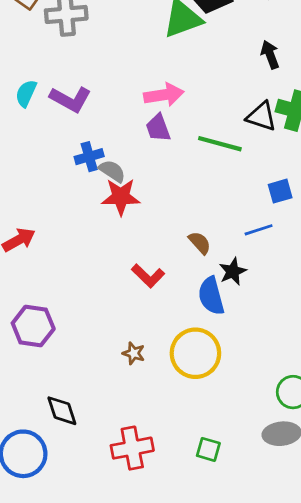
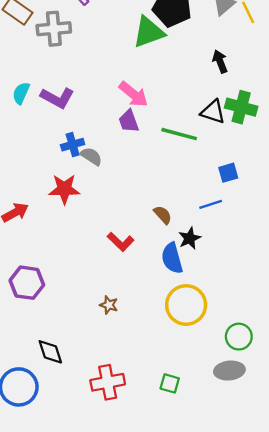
pink arrow: (164, 95) -> (133, 94), turned 48
red star: (121, 197) -> (64, 189), moved
yellow circle: (195, 353) -> (186, 305), moved

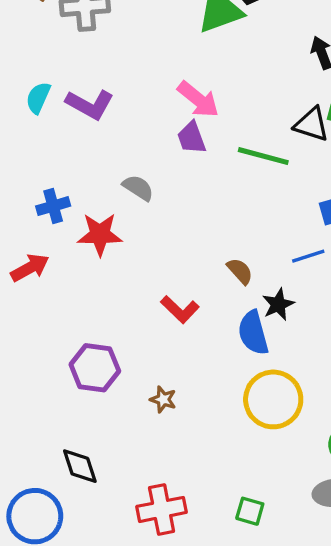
blue cross: (73, 145) -> (53, 206), moved
purple hexagon: (27, 283) -> (95, 368), moved

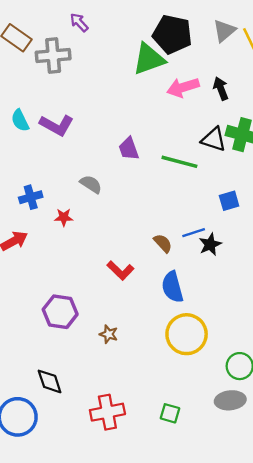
cyan semicircle: (38, 98) -> (20, 120), turned -50
pink arrow: (198, 99) -> (183, 87), moved, turned 124
red star: (100, 234) -> (64, 217), size x0.6
blue line: (308, 256) -> (194, 233), moved
black star: (278, 304) -> (210, 244), moved

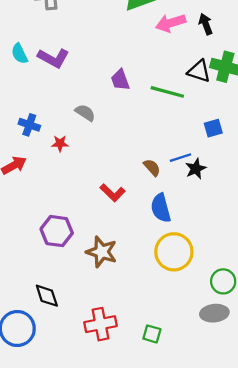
blue cross: (31, 197) -> (29, 125), turned 35
brown star: (109, 334) -> (102, 252), size x1.8
green square: (170, 413) -> (152, 334), moved

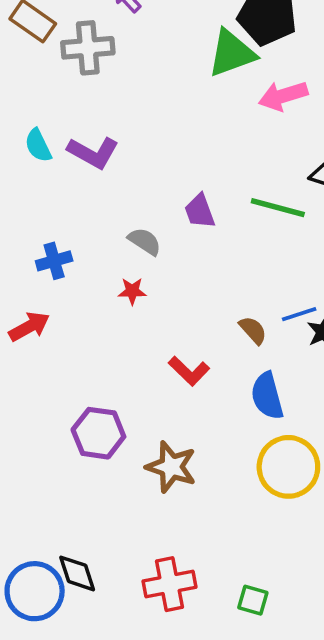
purple trapezoid: (120, 80) -> (200, 211), moved
blue cross: (29, 125) -> (54, 261), turned -35
red star: (60, 143) -> (132, 291), moved
black diamond: (47, 296) -> (77, 573), moved

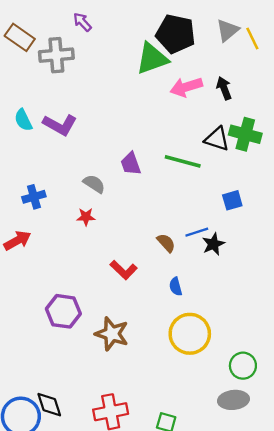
blue semicircle: (267, 396) -> (176, 287), size x0.6

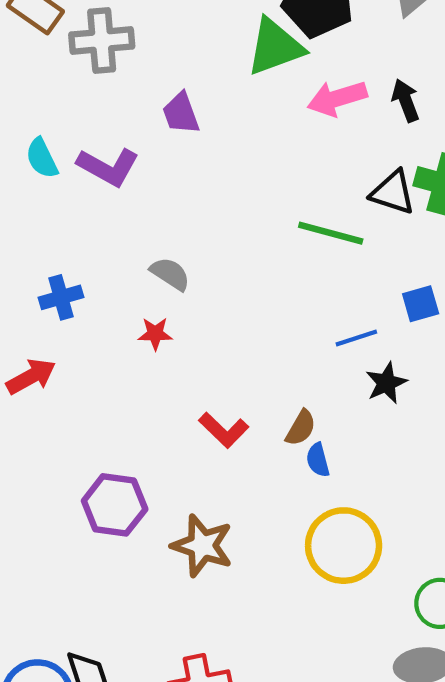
purple trapezoid: (131, 164) -> (181, 113), moved
blue line: (197, 232) -> (356, 338), moved
brown semicircle: (166, 243) -> (301, 428), moved, turned 72

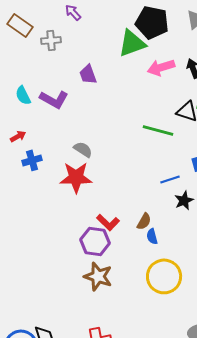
gray cross: (102, 41) -> (51, 40), size x0.7
red star: (155, 334) -> (76, 177), size x2.0
red arrow: (31, 377) -> (18, 136), moved, size x0.7
purple hexagon: (115, 505) -> (95, 241), moved

